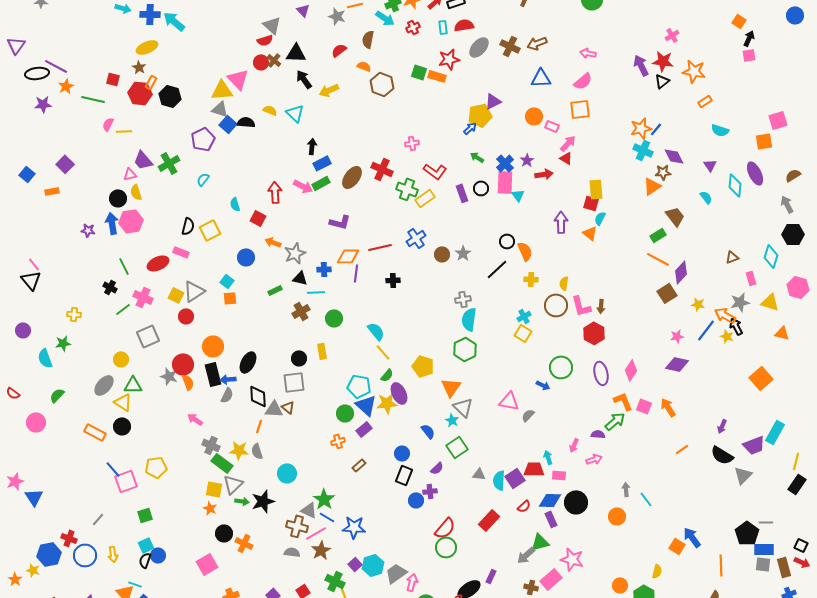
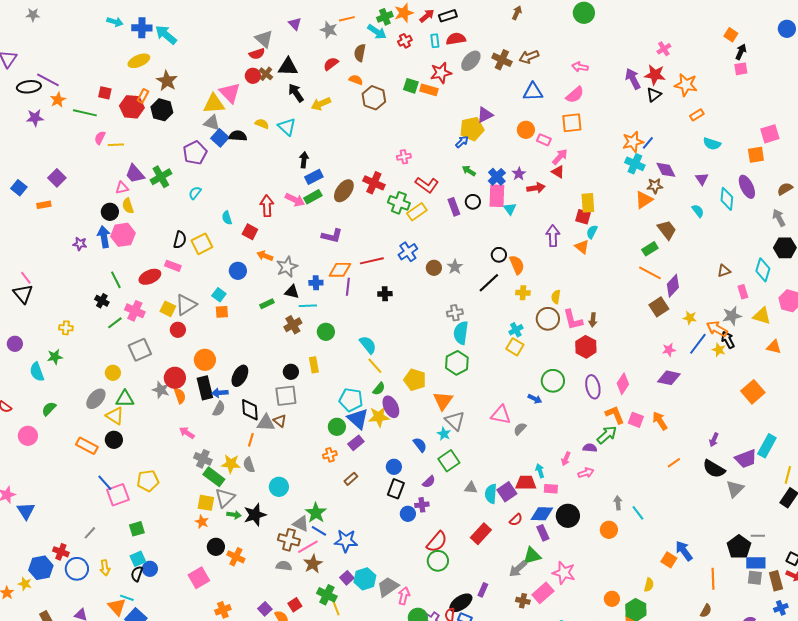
brown star: (139, 67) -> (167, 81), moved, size x1.5

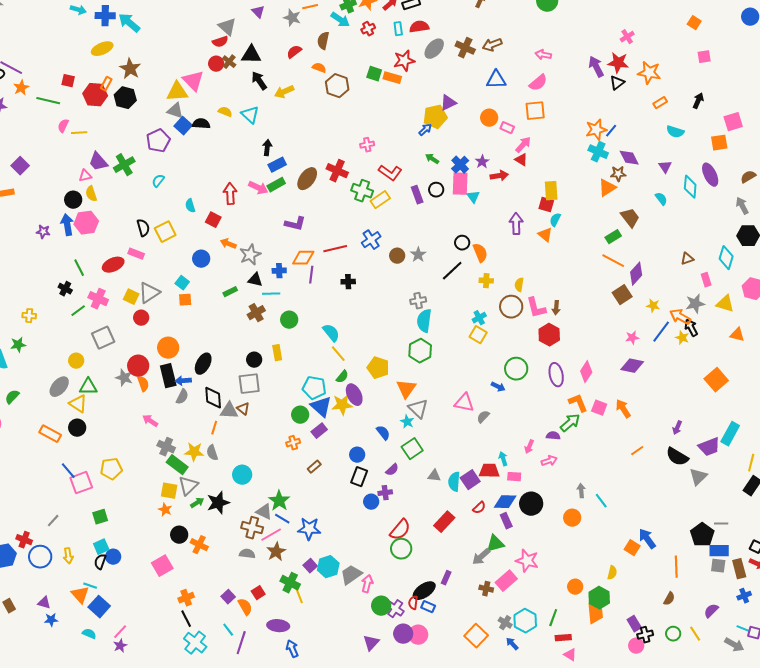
black arrow: (741, 52) -> (698, 101), moved
black semicircle: (180, 240) -> (143, 228), turned -30
green arrow: (234, 515) -> (197, 503), turned -40

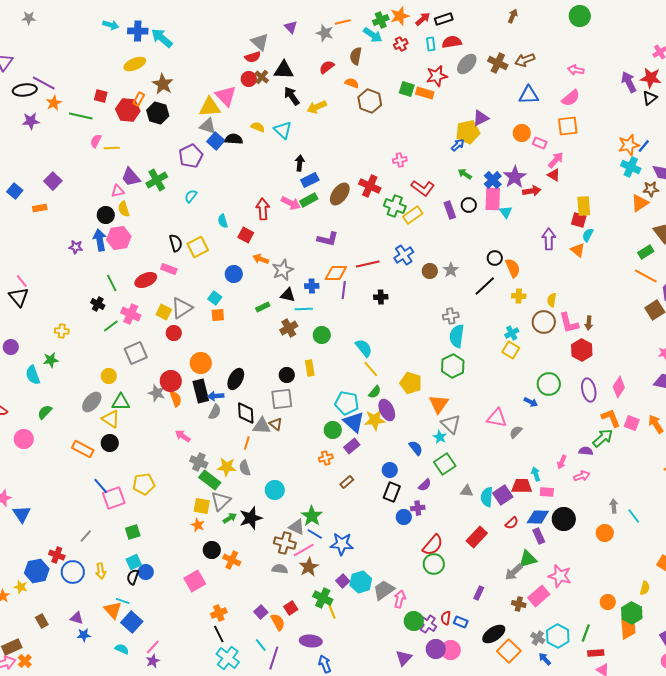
purple star: (482, 162) -> (515, 177), size x1.6
black ellipse: (424, 591) -> (494, 634), moved

